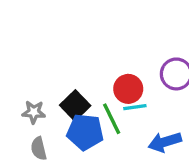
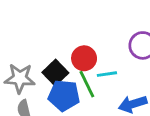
red circle: (128, 89) -> (84, 58), moved
gray star: (34, 112) -> (20, 78), size x1.5

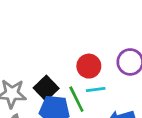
red circle: (84, 58) -> (89, 66), moved

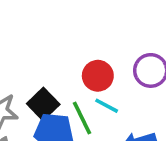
cyan line: (96, 90) -> (107, 106), turned 36

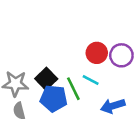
red circle: (98, 76) -> (97, 53), moved

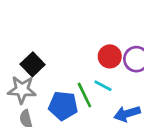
black square: (46, 79) -> (33, 64), moved

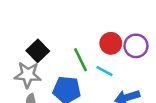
green line: (84, 95) -> (81, 60), moved

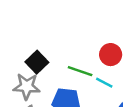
green line: (81, 60) -> (80, 71), turned -45

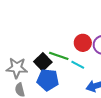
black square: (37, 62) -> (43, 62), moved

